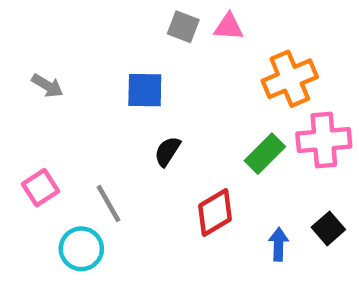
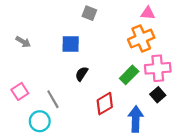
pink triangle: (229, 27) -> (148, 13), moved
black square: (328, 228) -> (158, 95), moved
blue arrow: (279, 244) -> (136, 119), size x1.6

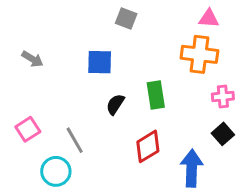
orange cross: (141, 38) -> (199, 54), turned 30
pink cross: (158, 68) -> (223, 96), size x0.6
green rectangle: (129, 75) -> (156, 95), moved, turned -54

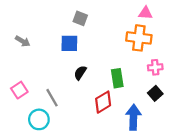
gray square: (126, 18) -> (80, 18), moved
green rectangle: (156, 95) -> (117, 78), moved

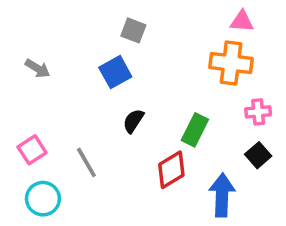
blue square: (69, 43) -> (115, 72), turned -30
green rectangle: (117, 78) -> (195, 130), turned 36
cyan circle: (39, 119) -> (43, 199), moved

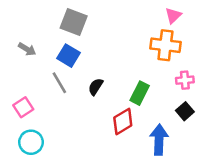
pink triangle: (242, 21) -> (173, 16), turned -48
gray square: (133, 30) -> (74, 22), moved, size x1.5
blue square: (115, 72) -> (68, 56), moved, turned -30
gray line: (86, 162) -> (59, 83), moved

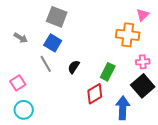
pink triangle: (173, 16) -> (143, 15), moved
black square: (185, 111) -> (143, 86), size x1.6

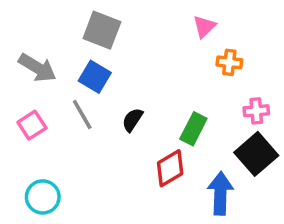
pink triangle: (143, 15) -> (204, 26), moved
orange cross: (128, 35) -> (229, 62), size x0.6
gray arrow: (21, 38) -> (37, 68), size x1.5
pink square: (18, 83) -> (32, 125), moved

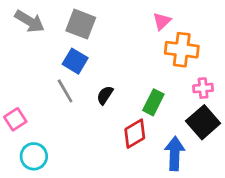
orange cross: (229, 62) -> (182, 50), size x1.6
gray arrow: (37, 68) -> (30, 21), moved
pink square: (32, 125) -> (15, 119), moved

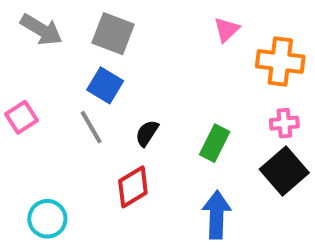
orange cross: (182, 50) -> (280, 61), moved
pink square: (15, 119) -> (21, 117), moved
red diamond: (135, 134) -> (133, 187), moved
blue arrow: (175, 153) -> (217, 215), moved

